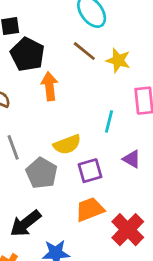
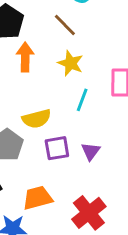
yellow star: (118, 60) -> (71, 63), moved
purple triangle: (132, 159) -> (91, 151), moved, turned 30
orange trapezoid: (90, 209) -> (38, 198), moved

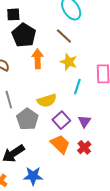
purple square: (57, 148) -> (61, 120), turned -30
orange trapezoid: (38, 198) -> (60, 144), moved, turned 60
red cross: (89, 213) -> (84, 147), moved, size x0.6

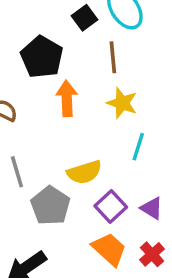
black square: (13, 14) -> (84, 18), moved, turned -32
brown line: (64, 36) -> (113, 57), turned 42
purple triangle: (84, 121) -> (152, 208), turned -32

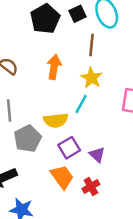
black pentagon: (42, 57) -> (45, 19), moved
cyan line: (138, 147) -> (81, 104), moved

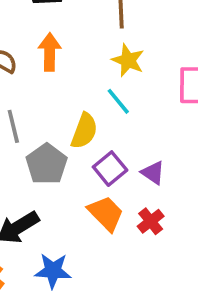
orange arrow: (54, 67) -> (50, 52), moved
cyan line: (81, 104) -> (118, 101), turned -60
yellow semicircle: (56, 120) -> (84, 131), turned -55

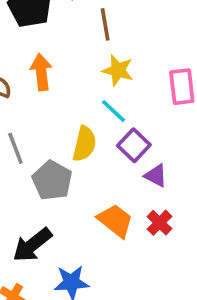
purple square: (110, 169) -> (134, 145), moved

